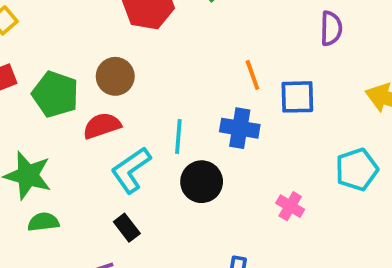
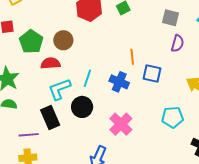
black circle: (202, 182) -> (82, 107), moved
pink cross: (290, 206) -> (121, 124), moved, size x1.6
black rectangle: (127, 228) -> (50, 117), size x1.6

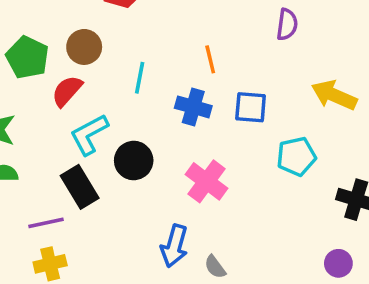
red semicircle: (50, 63) -> (67, 91), turned -36
blue square: (152, 73) -> (251, 107), moved
cyan line: (87, 78) -> (140, 78), moved

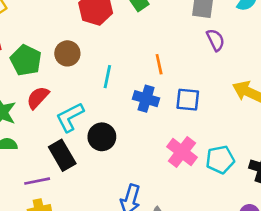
purple semicircle: (287, 24) -> (215, 40), turned -35
red semicircle: (67, 91) -> (38, 98), moved
cyan pentagon: (296, 156) -> (220, 160), moved
pink cross: (207, 181) -> (182, 152), moved

